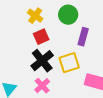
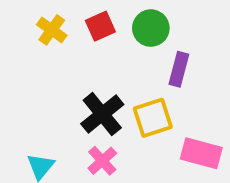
yellow cross: (35, 16) -> (52, 30), moved
red square: (41, 37) -> (100, 26), moved

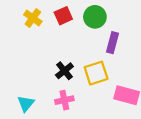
black cross: (102, 114) -> (64, 71), size x0.7
pink cross: (102, 161) -> (64, 100), turned 30

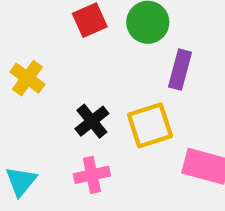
yellow cross: (33, 18) -> (27, 78), moved

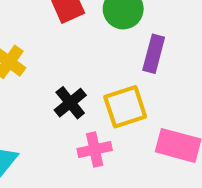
pink cross: (92, 175) -> (95, 150), moved

